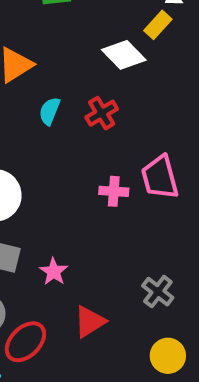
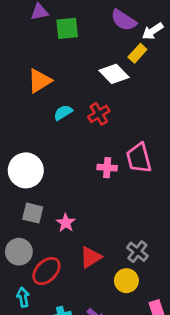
cyan semicircle: (50, 111) -> (63, 112), turned 36
gray cross: (158, 292) -> (137, 252), moved
yellow circle: (168, 356) -> (126, 281), moved

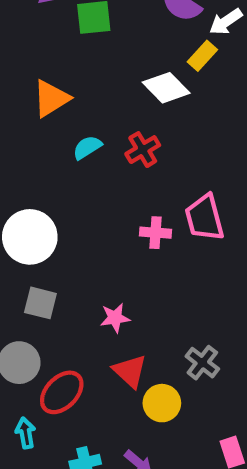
pink star: (66, 223) -> (115, 318), moved, turned 30
red triangle: (91, 257) -> (130, 371), turned -45
yellow circle: (126, 281) -> (162, 403), moved

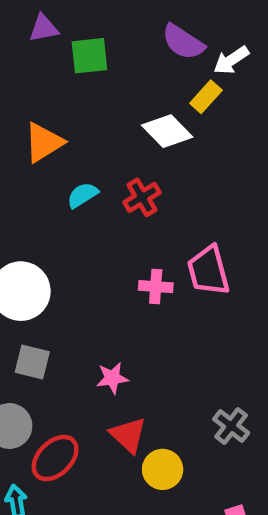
gray cross: (202, 363) -> (231, 426), moved

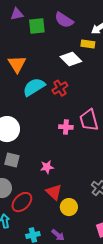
purple semicircle: (183, 42) -> (64, 20), moved
yellow rectangle: (206, 97) -> (88, 44), turned 56
orange triangle: (44, 143) -> (17, 64), turned -30
cyan semicircle: (83, 195) -> (34, 87), size x1.6

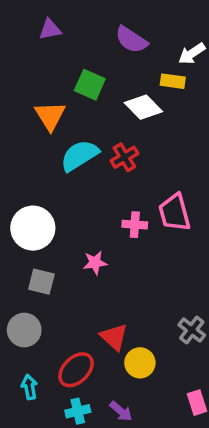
green square: (37, 26) -> (90, 85), moved, turned 30
pink star: (47, 167) -> (95, 263), moved
red ellipse: (22, 202) -> (76, 370), moved

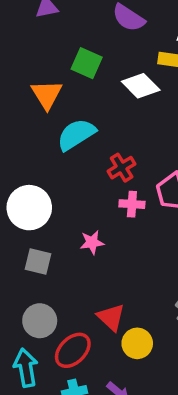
red cross: (124, 157) -> (122, 168), moved
gray circle: (24, 330) -> (40, 321), moved
cyan arrow: (29, 387) -> (26, 368), size x1.5

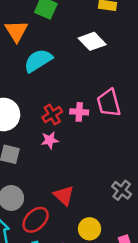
white diamond: (141, 86) -> (92, 41), moved
red cross: (122, 168) -> (52, 115), moved
yellow circle: (137, 343) -> (89, 229), moved

